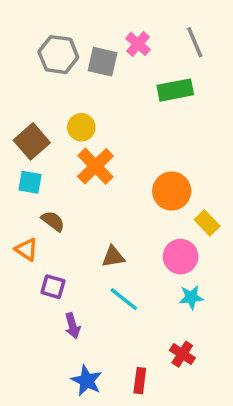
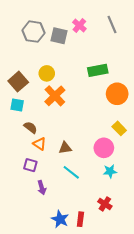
green rectangle: (175, 90) -> (98, 70), moved
orange circle: (172, 191) -> (117, 94), moved
orange triangle: (26, 249) -> (40, 144), moved
blue star: (87, 381) -> (60, 219), moved

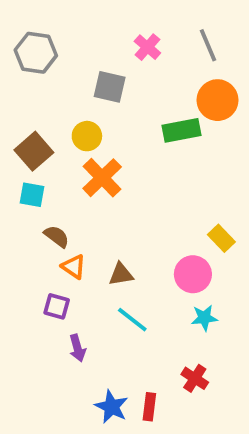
gray hexagon: (33, 32) -> (36, 53), moved
gray square: (59, 36) -> (110, 87), moved
orange circle: (117, 94) -> (218, 100), moved

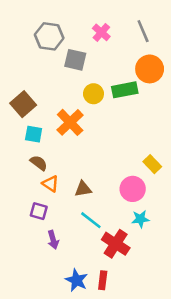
gray hexagon: (36, 53) -> (49, 36), moved
yellow circle: (87, 136) -> (94, 94), moved
cyan square: (32, 195) -> (34, 134), moved
red cross: (195, 378) -> (116, 244), moved, size x1.5

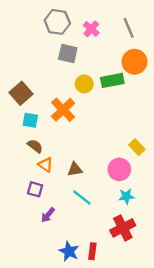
gray hexagon: (49, 36) -> (57, 22), moved
purple arrow: (53, 240) -> (48, 215), turned 56
red cross: (116, 244) -> (123, 228), moved, turned 30

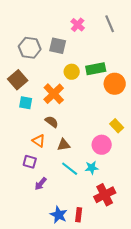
gray hexagon: (57, 22) -> (30, 48), moved
orange circle: (135, 62) -> (115, 84), moved
brown semicircle: (35, 146) -> (52, 122), moved
cyan star: (126, 196) -> (92, 168), moved

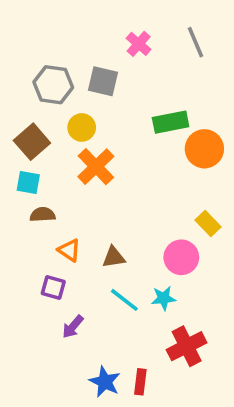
yellow circle: (72, 72) -> (82, 127), moved
cyan square: (26, 103) -> (28, 183), moved
brown semicircle: (52, 122) -> (43, 215), moved, turned -40

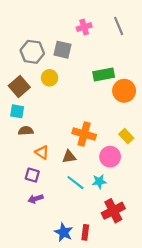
pink cross: (139, 44) -> (84, 27), turned 32
orange cross: (96, 167) -> (84, 134), moved, turned -30
purple arrow: (73, 327) -> (35, 199), moved, turned 32

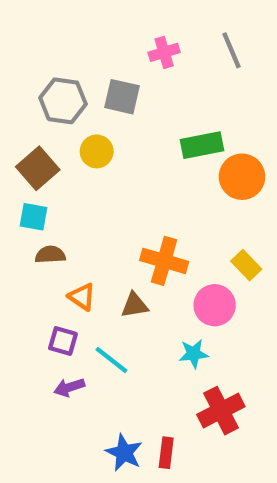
cyan line: (75, 183) -> (111, 360), moved

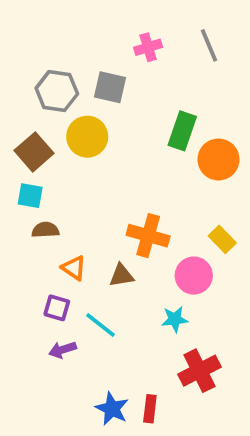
green rectangle: (202, 145) -> (182, 131), turned -60
yellow circle: (97, 151) -> (87, 137), size x1.4

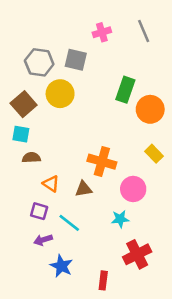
yellow rectangle: (222, 239) -> (154, 154), moved
blue star: (112, 409) -> (61, 266), moved

